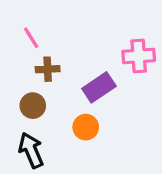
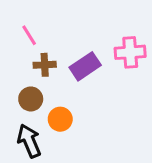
purple rectangle: (99, 87) -> (85, 66), moved
orange circle: (86, 127) -> (60, 119), moved

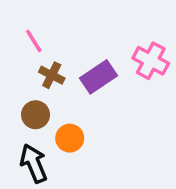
pink cross: (130, 52) -> (151, 61), turned 32
brown cross: (45, 65) -> (52, 75), turned 30

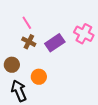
pink line: (34, 41) -> (27, 23), moved
brown circle: (36, 115) -> (12, 65), moved

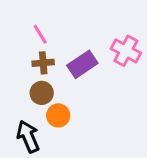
brown cross: (29, 42) -> (43, 63), turned -32
brown circle: (12, 65) -> (42, 93), moved

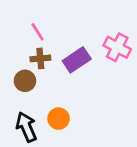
brown circle: (42, 93) -> (25, 81), moved
orange circle: (58, 115) -> (58, 119), moved

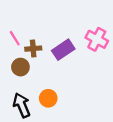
pink line: (38, 32) -> (15, 38), moved

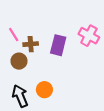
purple rectangle: (63, 50) -> (58, 45), turned -42

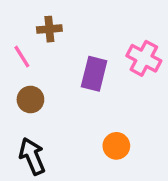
brown cross: (31, 44) -> (49, 29), moved
orange circle: (44, 90) -> (116, 146), moved

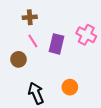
pink line: (22, 57) -> (33, 41), moved
black arrow: (32, 156) -> (36, 93), moved

